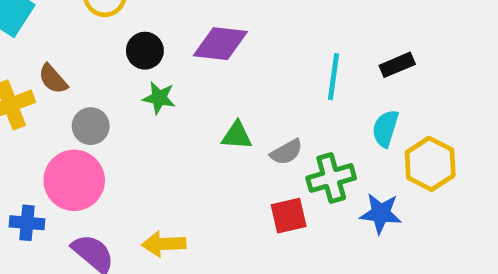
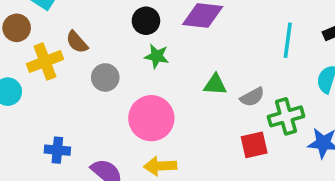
pink circle: (74, 180) -> (151, 118), moved

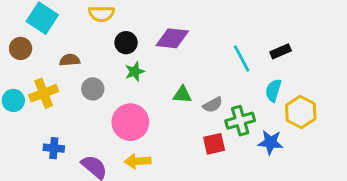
cyan line: (288, 40) -> (242, 59), turned -36
brown semicircle: (77, 42) -> (70, 60), turned 126
green star: (157, 56) -> (135, 72), turned -30
yellow cross: (45, 62) -> (44, 93), moved

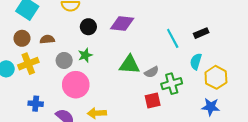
brown circle: (21, 48) -> (22, 38), moved
green star: (135, 72) -> (85, 55), moved
green triangle: (182, 95) -> (129, 65), size x1.5
pink circle: (130, 122) -> (76, 85), moved
blue star: (270, 142) -> (211, 107), moved

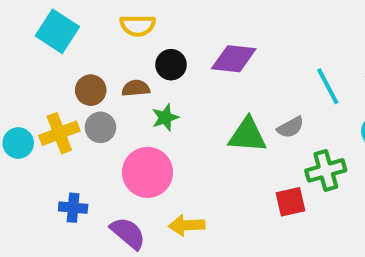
brown circle: (22, 38) -> (91, 90), moved
brown semicircle: (47, 39) -> (136, 88), moved
gray circle: (64, 60) -> (100, 127), moved
gray semicircle: (152, 72) -> (291, 127), moved

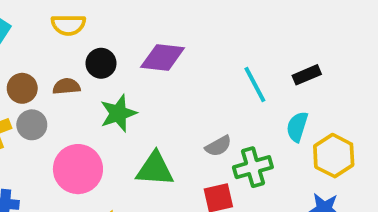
green star: (165, 118) -> (118, 113), moved, size x1.4
gray semicircle: (291, 127) -> (218, 146), moved
green triangle: (247, 135) -> (155, 169), moved

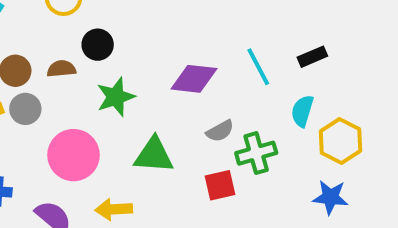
purple diamond: (163, 58) -> (194, 79), moved

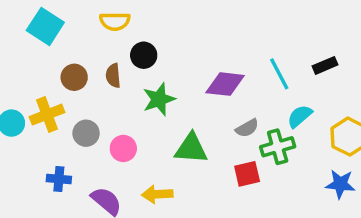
brown semicircle: (61, 69) -> (113, 76), turned -90
gray circle: (25, 109) -> (86, 133), moved
cyan semicircle: (302, 111) -> (300, 116), moved, turned 32
pink circle: (74, 155) -> (123, 148), size x0.6

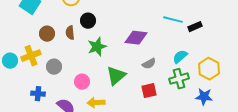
cyan line: (279, 74) -> (173, 20), moved, turned -48
green cross: (278, 147) -> (179, 79), moved
pink circle: (123, 148) -> (82, 82), moved
green triangle: (191, 148) -> (116, 76), turned -45

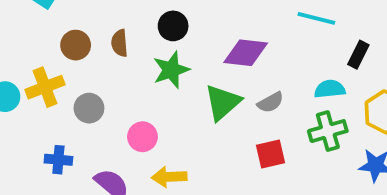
black circle: (88, 21) -> (173, 26), moved
black rectangle: (195, 27) -> (358, 55), moved, turned -40
cyan semicircle: (180, 57) -> (330, 89), turned 35
green triangle: (116, 76) -> (223, 102), moved

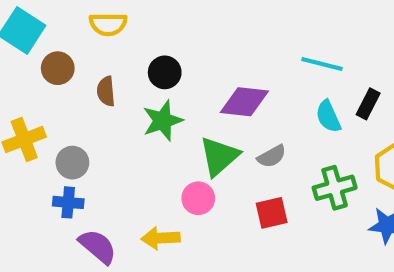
brown circle: (76, 45) -> (58, 68), moved
cyan semicircle: (330, 89) -> (328, 116), moved, turned -108
pink circle: (142, 137) -> (198, 198), moved
blue cross: (58, 160) -> (68, 202), moved

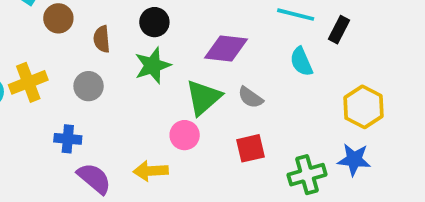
black rectangle: (368, 104) -> (339, 30), moved
gray semicircle: (272, 156) -> (250, 97), turned 64
gray circle: (72, 163) -> (89, 86), moved
green cross: (335, 188) -> (307, 175), moved

